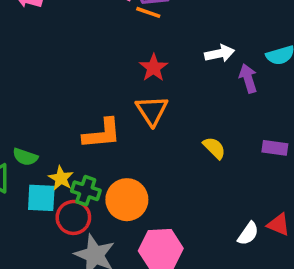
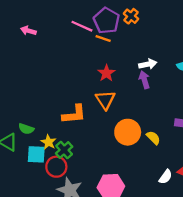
purple arrow: (248, 78) -> (144, 80), moved
yellow semicircle: (214, 148) -> (153, 138), moved
green cross: (86, 191) -> (64, 150), turned 30
orange circle: (127, 200) -> (128, 132), moved

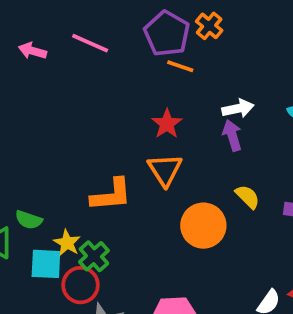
pink line: (82, 26) -> (90, 43), moved
orange line: (103, 38) -> (180, 66), moved
yellow semicircle: (153, 138) -> (248, 197), moved

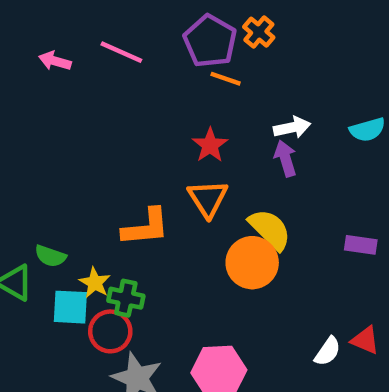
yellow semicircle: (248, 197) -> (270, 229), moved, size x1.5
green cross: (94, 256) -> (126, 298), turned -36

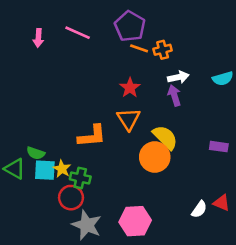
orange cross: (259, 32) -> (163, 50), moved, turned 36
pink arrow: (55, 61) -> (38, 38), turned -102
cyan square: (70, 307) -> (45, 170), moved

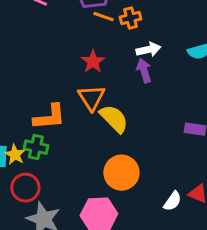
yellow semicircle: (165, 137) -> (114, 119), moved
orange circle: (155, 157) -> (121, 173), moved
green cross: (80, 178) -> (36, 147), moved

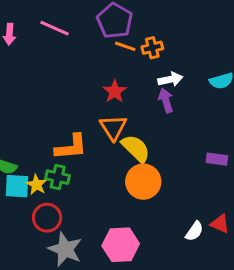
orange circle: (121, 173) -> (143, 182), moved

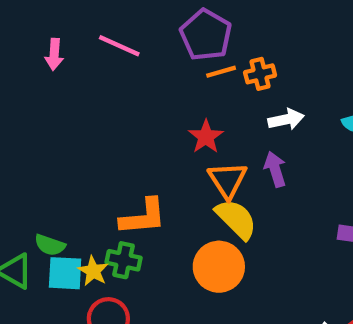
orange line: (125, 46) -> (221, 72), turned -35
purple arrow: (166, 100) -> (275, 169), moved
orange triangle: (113, 127) -> (228, 180), moved
orange circle: (143, 182) -> (219, 267), moved

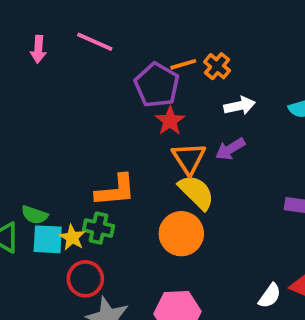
purple pentagon: (206, 35) -> (157, 85), moved
orange cross: (260, 74) -> (217, 66), turned -36
purple arrow: (275, 169) -> (230, 149), turned -104

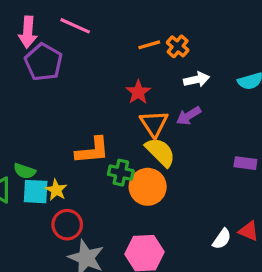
pink arrow: (38, 49) -> (28, 32), size x1.4
purple pentagon: (157, 85) -> (44, 62), moved
green cross: (99, 228) -> (121, 173), moved

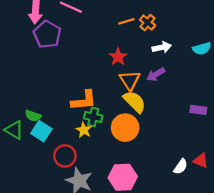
green cross: (121, 173) -> (93, 117), moved
yellow star: (56, 190) -> (84, 130), moved
cyan square: (36, 192) -> (41, 131), turned 30

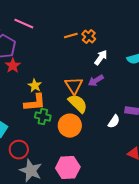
white arrow: (162, 47) -> (101, 58), turned -42
red star: (118, 57) -> (13, 66), moved
yellow star: (84, 130) -> (35, 86), moved
white semicircle: (181, 167) -> (114, 122), moved

